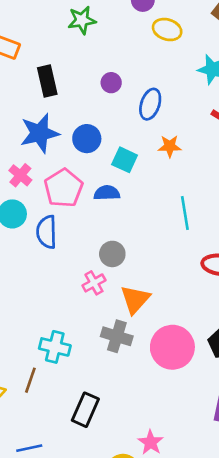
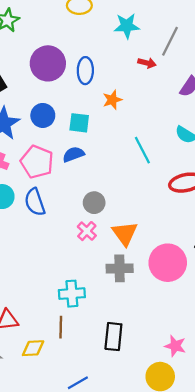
purple circle: (111, 83) -> (48, 63), size x2.0

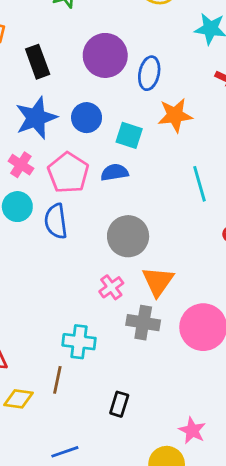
orange star: (112, 100) -> (175, 115), size x1.4
gray circle: (94, 203) -> (128, 236), size x1.5
pink cross: (87, 231) -> (111, 287), moved
black rectangle: (113, 337) -> (119, 404), size x0.7

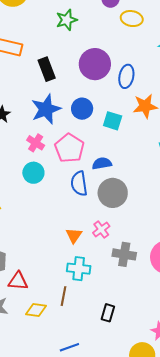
blue semicircle: (115, 172) -> (102, 163), moved
blue semicircle: (56, 221) -> (79, 184), moved
orange triangle: (158, 281) -> (74, 235), moved, size x0.7

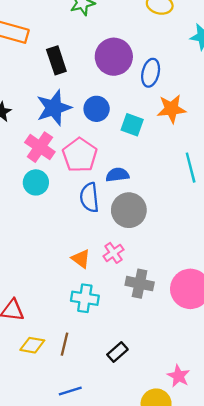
pink cross: (36, 143) -> (40, 147), size x1.4
orange triangle: (74, 235) -> (81, 259), turned -30
brown line: (64, 296) -> (65, 344), moved
black rectangle: (108, 313) -> (117, 352), turned 30

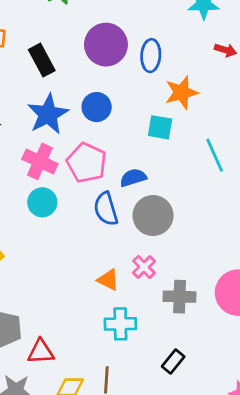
cyan square: (132, 125) -> (160, 127), moved
black rectangle: (117, 352) -> (173, 362), moved

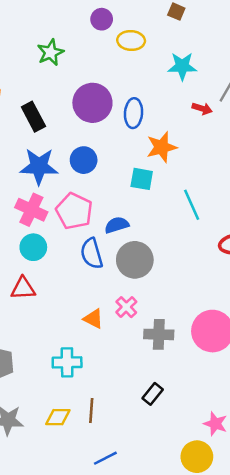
blue star: (48, 114) -> (39, 166), turned 30
cyan cross: (120, 324) -> (67, 362), moved
red triangle: (41, 352) -> (23, 288), moved

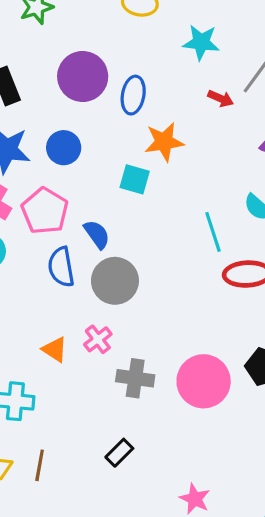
cyan line: (192, 205) -> (213, 232), moved
blue semicircle: (117, 225) -> (97, 234), turned 65

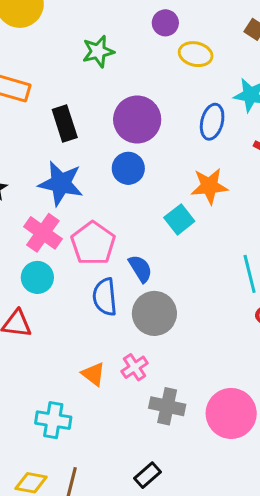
blue ellipse: (133, 95) -> (212, 122), moved
blue circle: (64, 148) -> (128, 168), moved
cyan square: (135, 179) -> (179, 219), turned 32

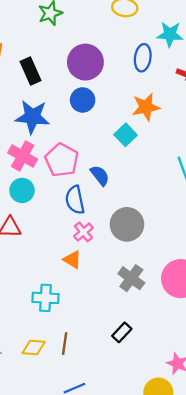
gray circle: (154, 313) -> (127, 224), moved
pink cross: (135, 367) -> (83, 232), moved
gray cross: (167, 406) -> (131, 278), turned 30

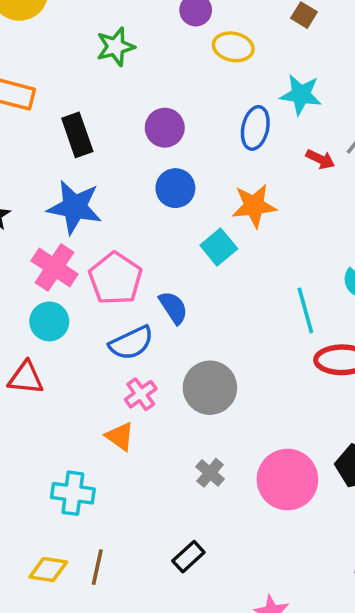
purple circle: (85, 62) -> (165, 128), size x0.7
blue circle: (83, 100) -> (175, 188), moved
blue semicircle: (75, 200) -> (131, 343), turned -108
gray cross: (131, 278) -> (210, 473), size x0.7

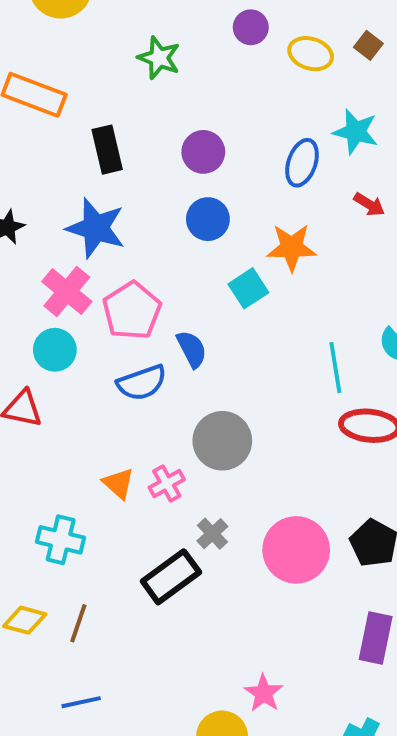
green star: (115, 47) -> (159, 58), turned 30
yellow ellipse: (233, 47) -> (311, 54), moved
pink cross: (141, 394) -> (167, 484), moved
black rectangle: (188, 557) -> (171, 577), moved, size x1.6

